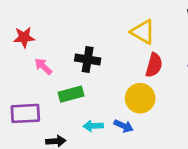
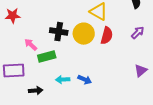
pink arrow: (43, 66) -> (31, 45), moved
yellow circle: (140, 98) -> (84, 34), moved

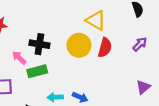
black cross: (59, 32) -> (39, 44), moved

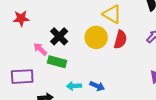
black cross: (39, 44) -> (59, 36), turned 36
green rectangle: (37, 71) -> (57, 62), turned 30

